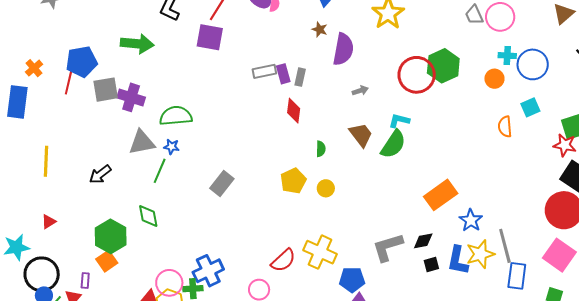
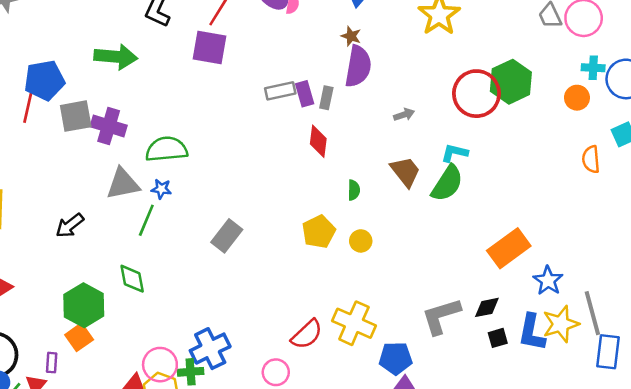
purple semicircle: (343, 49) -> (358, 66), moved

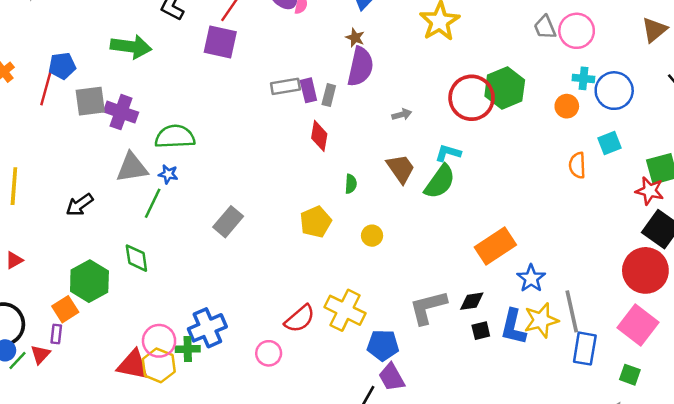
blue pentagon: (44, 80) -> (62, 66), size x0.7
yellow circle: (361, 241) -> (372, 236), moved
orange square: (79, 337) -> (65, 309), moved

